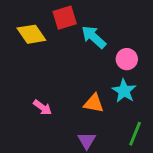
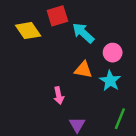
orange triangle: (94, 103) -> (83, 70), moved
pink arrow: (43, 107) -> (59, 95), moved, turned 42

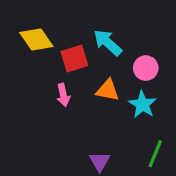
red square: (57, 16) -> (74, 59), moved
pink arrow: (59, 95) -> (63, 95), moved

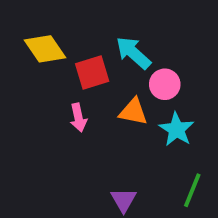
pink circle: (146, 68) -> (165, 84), moved

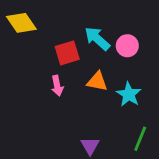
yellow diamond: (45, 49) -> (21, 23), moved
pink circle: (165, 84) -> (127, 46), moved

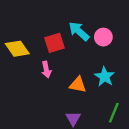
yellow diamond: (21, 23) -> (17, 49), moved
orange triangle: (97, 82) -> (78, 85), moved

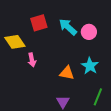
red square: (54, 43) -> (39, 23), moved
pink arrow: (46, 70) -> (32, 60), moved

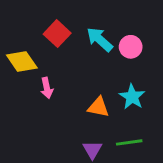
red square: (39, 23) -> (57, 34), turned -30
green line: (98, 97) -> (129, 142), moved, turned 60

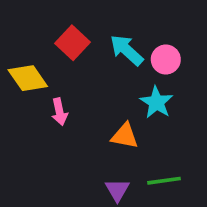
cyan star: (132, 97) -> (156, 102), moved

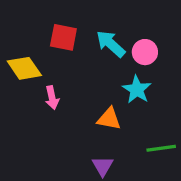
red square: (73, 43) -> (63, 37), turned -32
green line: (164, 181) -> (161, 148), moved

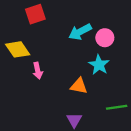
red square: (63, 37) -> (35, 14), moved, turned -30
cyan arrow: (111, 44) -> (80, 32), turned -70

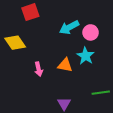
pink arrow: (38, 71) -> (39, 69), moved
orange triangle: (79, 86) -> (65, 65), moved

